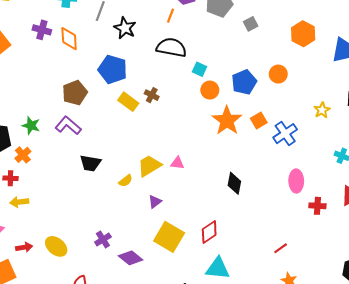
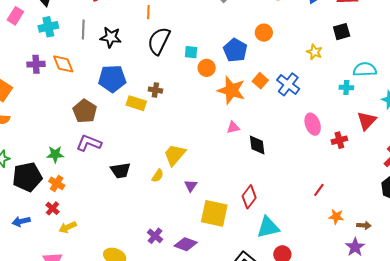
black semicircle: (171, 48) -> (159, 41), turned -56
pink triangle: (177, 163) -> (233, 127), moved
red cross: (10, 178) -> (52, 208), turned -32

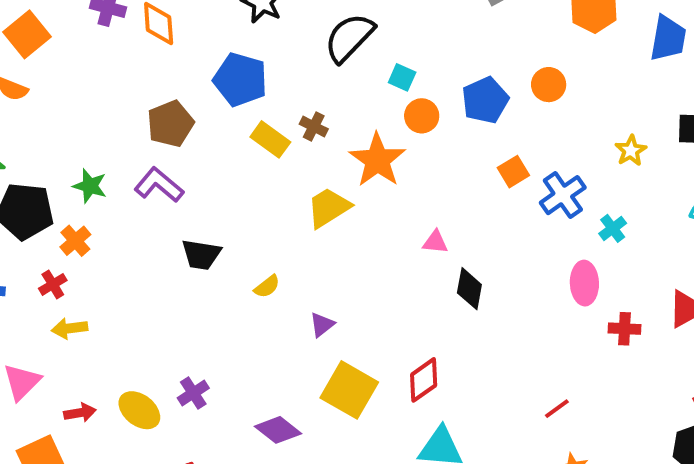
cyan cross: (346, 87) -> (613, 228), moved, turned 32
orange star: (231, 90) -> (377, 160), moved
yellow trapezoid: (175, 155) -> (329, 208), moved
purple cross: (155, 236) -> (193, 393), moved

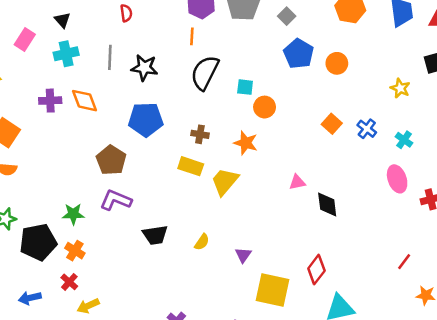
blue pentagon: (485, 100) -> (299, 54), moved
yellow rectangle: (270, 139) -> (191, 166), moved
orange star: (377, 160) -> (246, 143), size x0.7
blue cross: (563, 195) -> (367, 129), size x0.7

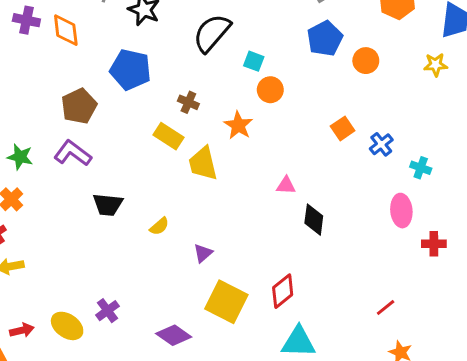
yellow star: (400, 88) -> (436, 65), moved, turned 30
cyan cross: (404, 140) -> (421, 168), turned -30
yellow trapezoid: (225, 181) -> (203, 164), turned -68

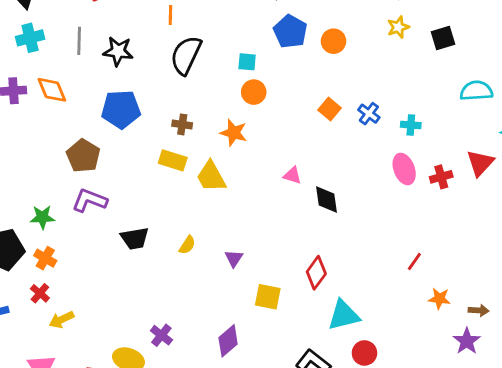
cyan square: (254, 61) -> (247, 62), moved
pink triangle: (286, 185) -> (292, 175), turned 30
red cross: (434, 244) -> (441, 177), moved
yellow square: (226, 302) -> (268, 297), size x0.7
purple diamond: (174, 335) -> (228, 341), turned -60

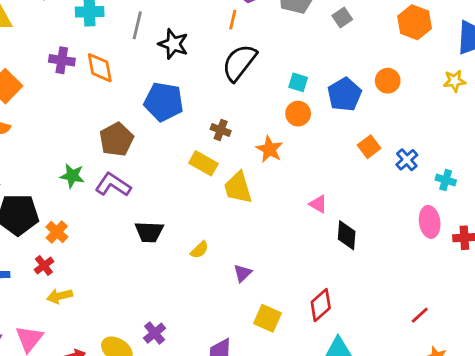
blue pentagon: (290, 31) -> (344, 94), moved
green star: (42, 217) -> (72, 176), moved

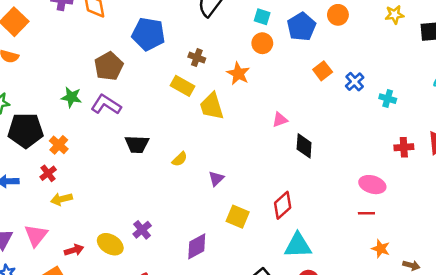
pink triangle: (318, 204) -> (280, 120), turned -49
pink ellipse: (430, 222) -> (372, 185), moved, turned -65
red line: (420, 315) -> (366, 213), turned 42

